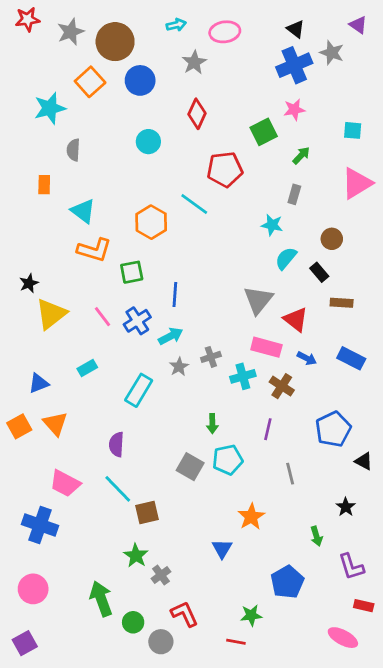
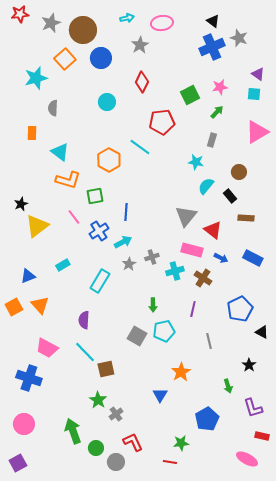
purple triangle: (358, 25) -> (258, 74), moved
pink star: (294, 110) -> (220, 87), moved
pink line: (103, 317) -> (74, 217), moved

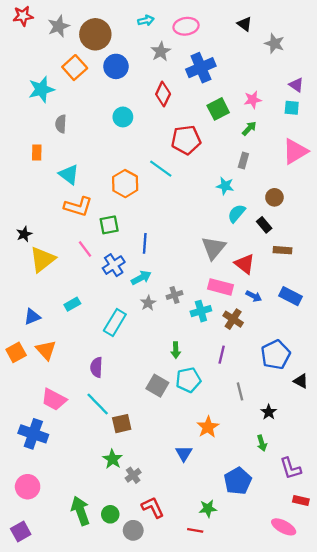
blue cross: (212, 47) -> (201, 68), moved
black star: (249, 365) -> (269, 412), moved
green arrow: (73, 431) -> (80, 511), moved

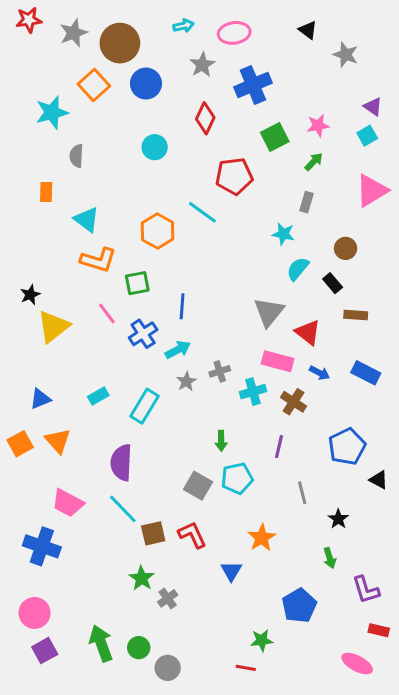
cyan square: (292, 108) -> (367, 136), turned -35
cyan rectangle: (72, 304) -> (98, 396), moved
purple semicircle: (96, 367) -> (121, 462), size x1.4
red L-shape: (153, 507) -> (192, 535), moved
purple square: (21, 531) -> (45, 651), moved

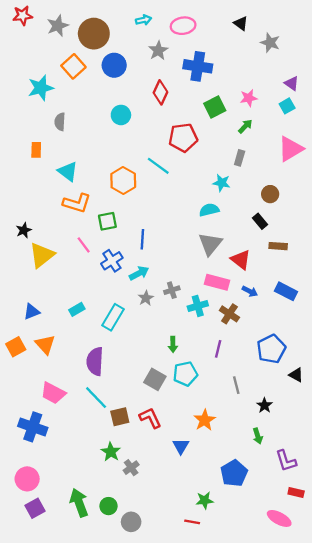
blue cross: (253, 85) -> (198, 66), turned 32
cyan semicircle: (298, 269) -> (209, 210), moved, turned 36

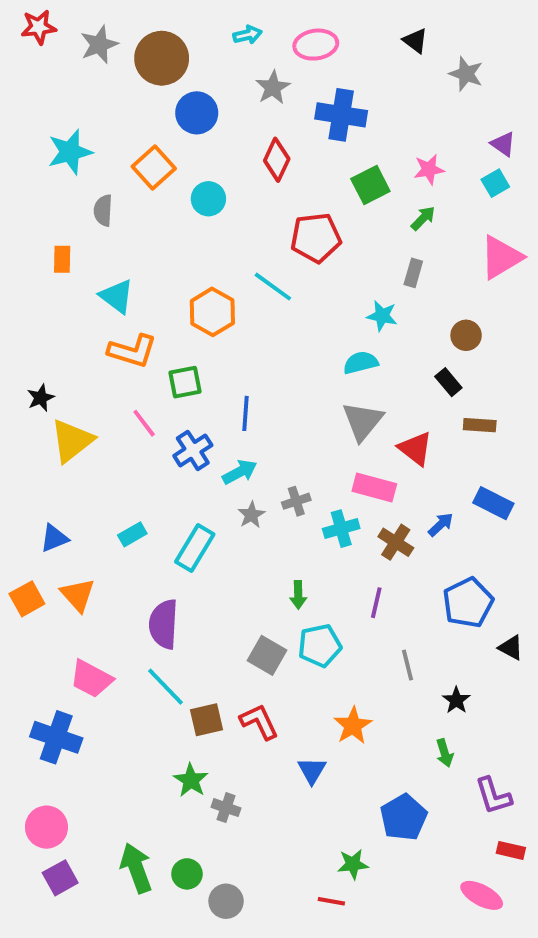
orange square: (73, 66) -> (154, 168), moved
blue arrow: (250, 291) -> (441, 525), moved, turned -70
gray cross: (131, 468) -> (226, 808), turned -35

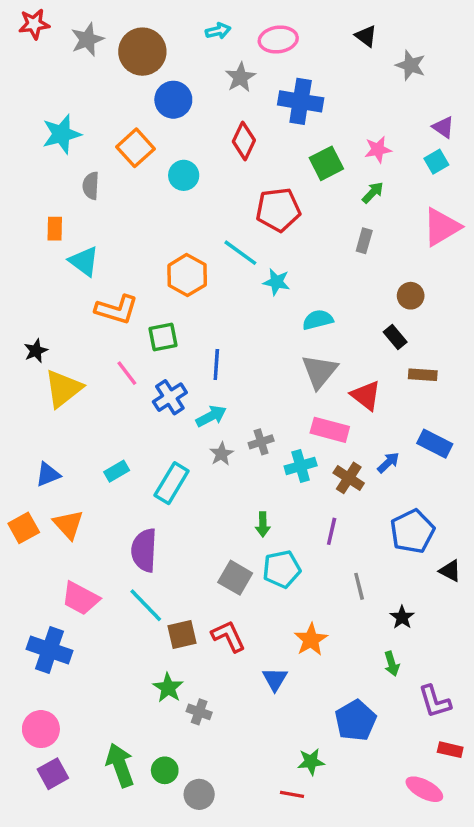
cyan triangle: (117, 296) -> (84, 261), moved
cyan star: (382, 316) -> (276, 282), moved

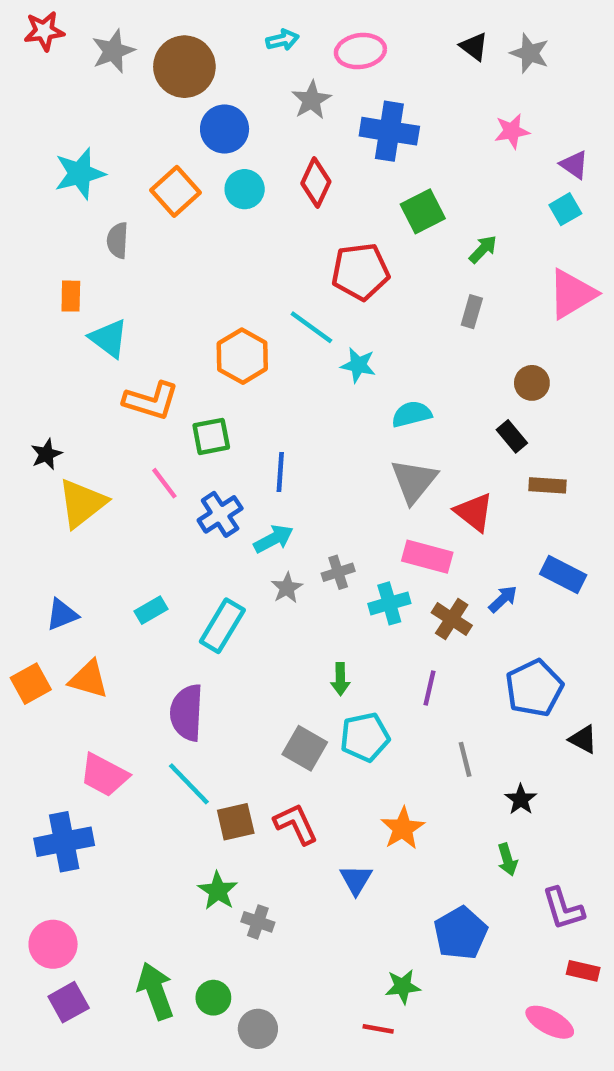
gray star: (411, 65) -> (530, 53), moved
pink star: (378, 150) -> (512, 131), moved
cyan circle: (184, 175) -> (245, 189), moved
orange triangle: (68, 524) -> (89, 679), turned -32
blue cross: (50, 650) -> (64, 842), turned -30

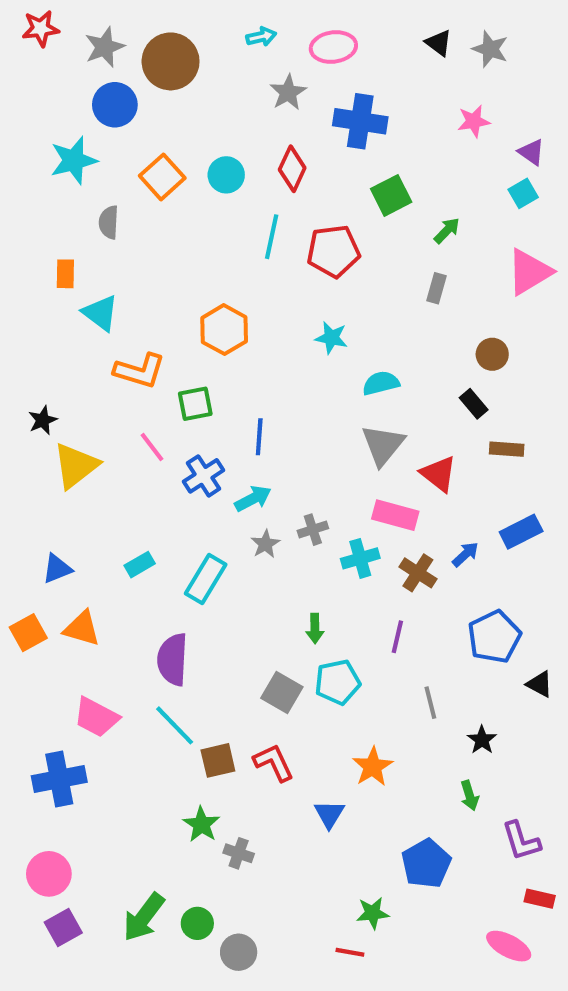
blue circle: (225, 129) -> (115, 105), moved
cyan line: (311, 327) -> (272, 237), moved, turned 66
blue rectangle: (563, 574) -> (521, 532), turned -54
green arrow: (155, 991) -> (144, 917), turned -123

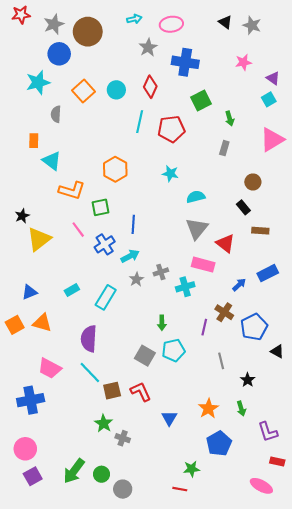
green arrow: (447, 231) -> (230, 118), turned 120
brown cross: (418, 573) -> (224, 312), moved
orange star: (373, 767) -> (208, 409), moved

